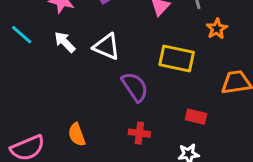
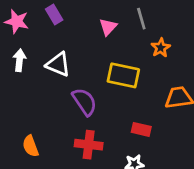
white arrow: (65, 42) -> (19, 60), turned 50
red cross: (139, 133) -> (89, 145), size x1.4

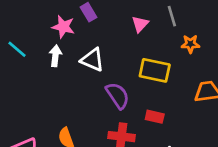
pink star: (17, 21) -> (63, 27), moved
orange star: (161, 48) -> (190, 44), turned 30
red rectangle: (141, 129) -> (155, 117), moved

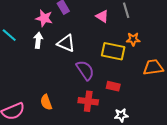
pink triangle: (140, 24) -> (102, 16), turned -40
orange star: (190, 44) -> (133, 39), moved

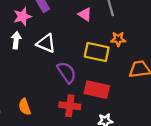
pink star: (44, 18) -> (22, 17), turned -30
red rectangle: (113, 86) -> (97, 90), size x1.6

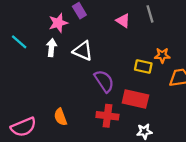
orange star: (118, 39) -> (162, 55), moved
yellow rectangle: (97, 52) -> (143, 67), moved, size x0.7

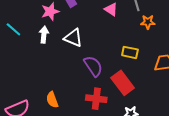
orange star: (162, 55) -> (148, 22), moved
red rectangle: (135, 99) -> (123, 83), turned 40

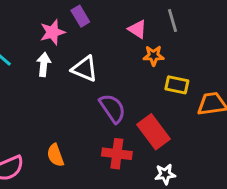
orange star: (148, 22) -> (153, 56), moved
yellow rectangle: (130, 52) -> (177, 85), moved

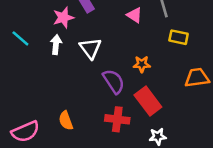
orange star: (153, 56) -> (142, 64), moved
white triangle: (85, 69) -> (90, 48), turned 30
yellow rectangle: (177, 85) -> (179, 37), moved

